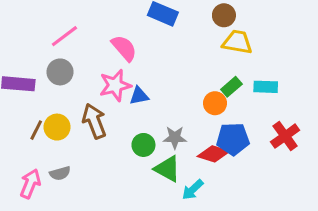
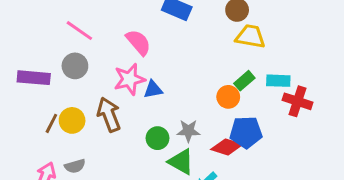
pink line: (64, 36) -> (79, 31), turned 72
red cross: (285, 136) -> (297, 101), moved, turned -36

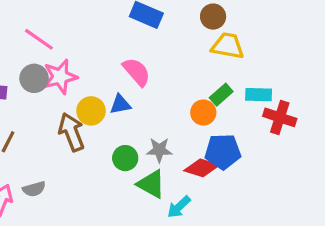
pink semicircle: (138, 42) -> (137, 72), moved
pink star: (130, 79) -> (60, 77), moved
yellow circle: (72, 120) -> (91, 111), moved

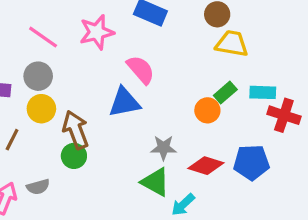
pink star: (60, 77) -> (97, 32), moved
blue triangle: (120, 104) -> (124, 102), size x1.5
yellow circle: (91, 111) -> (41, 109), moved
blue pentagon: (223, 152) -> (251, 162), moved
green circle: (125, 158) -> (74, 156), moved

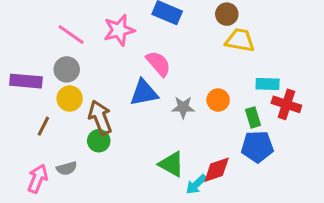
green rectangle: (225, 92) -> (253, 117), moved, turned -66
gray star: (163, 148) -> (183, 107), moved
red diamond: (206, 166) -> (217, 170), moved, turned -36

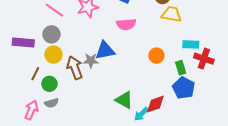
pink semicircle: (158, 64) -> (126, 24), moved, turned 126
gray star: (183, 107) -> (91, 61), moved
green circle: (99, 141) -> (49, 84), moved
blue pentagon: (257, 147) -> (184, 88), turned 30

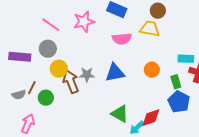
yellow trapezoid: (172, 14) -> (150, 29), moved
blue triangle: (105, 51) -> (115, 73), moved
yellow circle: (53, 55) -> (59, 69), moved
gray semicircle: (51, 103) -> (19, 95), moved

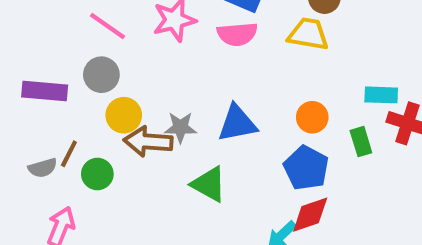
pink semicircle: (122, 39) -> (237, 34), moved
brown arrow: (71, 82) -> (148, 142), turned -65
blue pentagon: (179, 102) -> (306, 168), moved
green triangle: (120, 114) -> (209, 184), moved

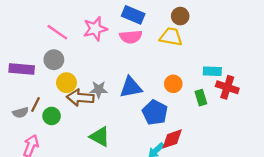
blue pentagon: (306, 168) -> (155, 113), moved
green triangle: (209, 184) -> (100, 137), moved

